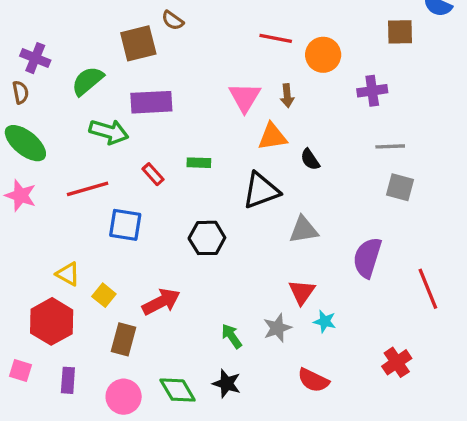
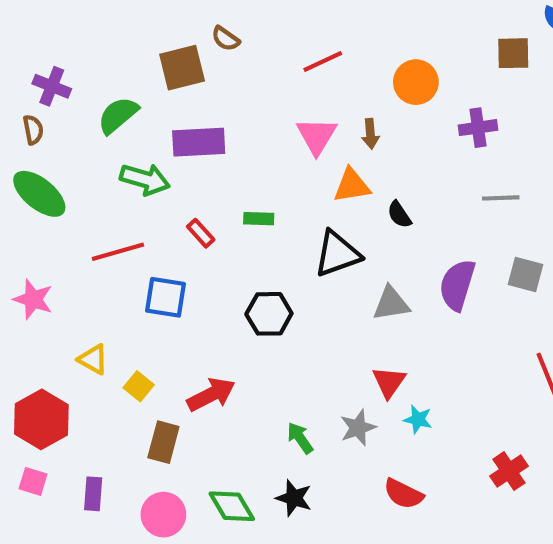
red line: (276, 38) -> (323, 61), moved, turned -36
gray square: (400, 187) -> (526, 275), moved
pink star: (21, 195) -> (33, 299), moved
purple semicircle: (367, 258) -> (457, 285), moved
red hexagon: (52, 321) -> (41, 419), moved

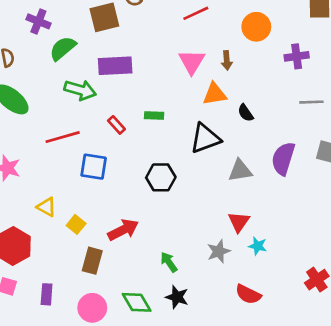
purple cross: (52, 86) -> (38, 21), moved
green arrow: (300, 438) -> (169, 262), moved

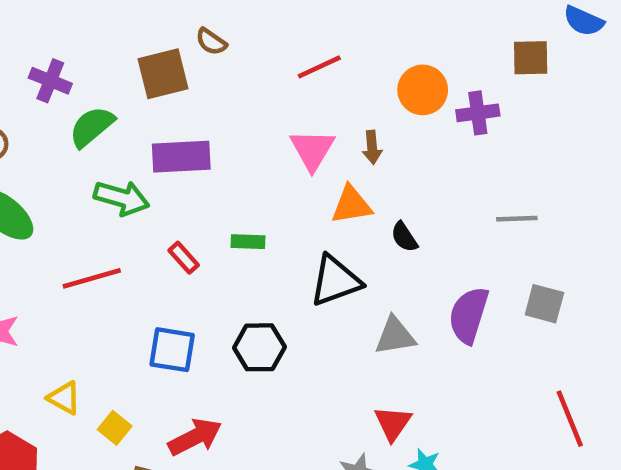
purple cross: (297, 56) -> (478, 113), moved
blue square: (94, 167) -> (172, 350), moved

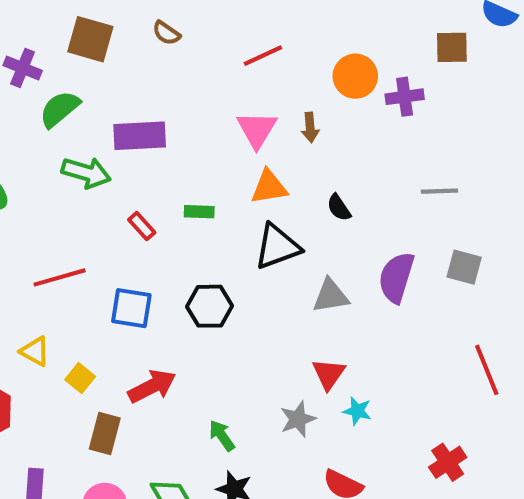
brown square: (163, 74) -> (90, 39), moved, turned 30
orange triangle: (351, 205) -> (269, 187), moved
red line: (92, 278) -> (60, 277), moved

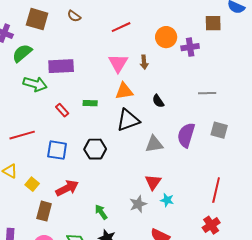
red line: (487, 370) -> (216, 190), moved, turned 35

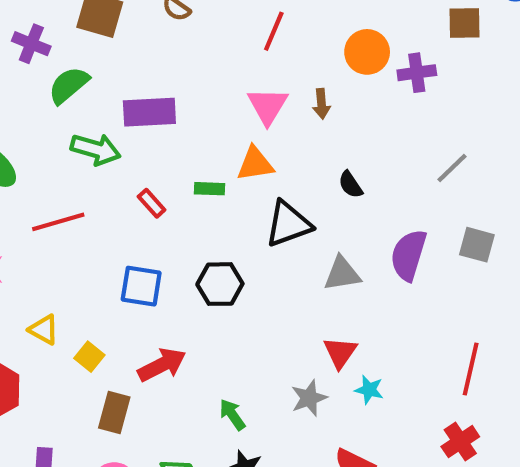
red line: (121, 27) -> (274, 31), turned -42
orange triangle: (124, 91) -> (255, 164), moved
gray line: (207, 93) -> (452, 168), turned -42
red line: (22, 135) -> (58, 222), moved

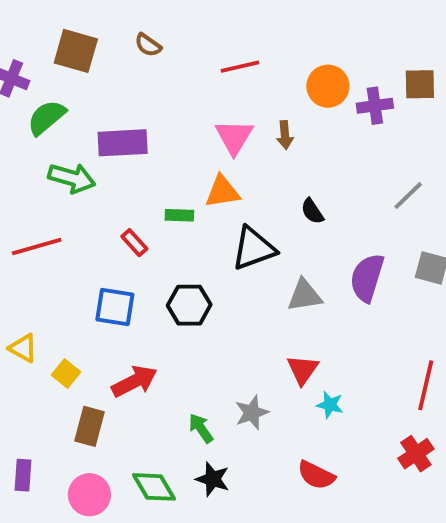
brown square: (464, 23) -> (420, 84), moved
red line: (274, 31) -> (240, 67), turned 54
red rectangle: (152, 203) -> (134, 243), moved
gray star: (309, 398) -> (252, 413), moved

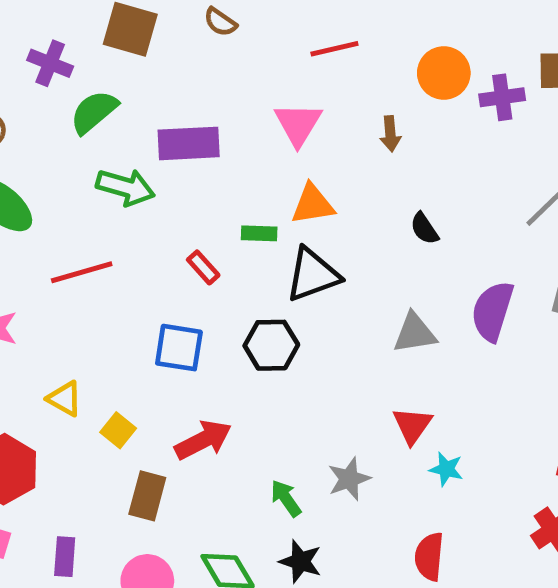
pink triangle: (234, 137) -> (298, 124), moved
black triangle: (254, 248) -> (313, 275), moved
red semicircle: (316, 475) -> (429, 557), turned 69

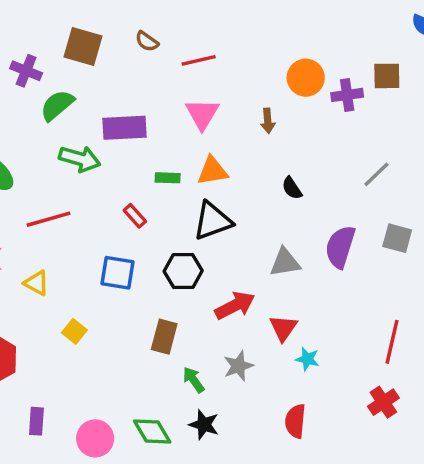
red line: (334, 49) -> (199, 60), moved
green rectangle: (259, 233) -> (168, 178), moved
yellow triangle: (65, 399) -> (36, 283), moved
red arrow: (203, 440) -> (235, 306), moved
brown rectangle: (147, 496) -> (164, 337), moved

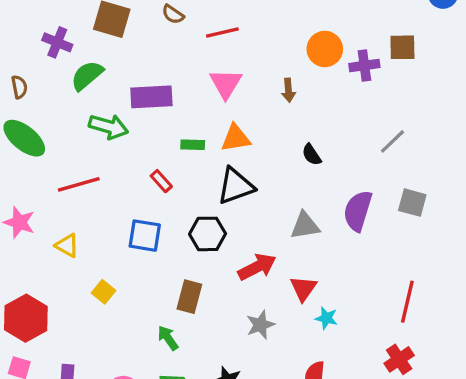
green arrow: (194, 380) -> (168, 338), moved

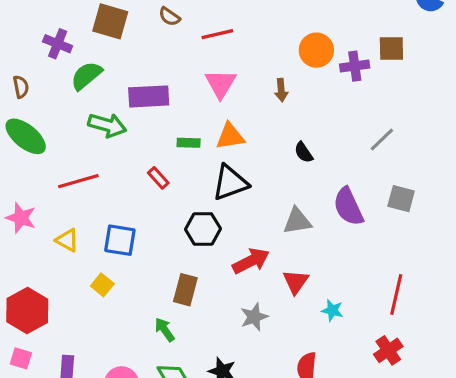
purple semicircle: (358, 211) -> (348, 207), turned -42
blue square: (145, 236) -> (120, 240), moved
cyan star: (326, 318) -> (332, 310), moved

